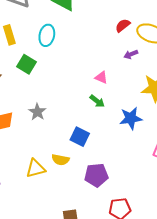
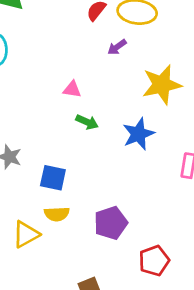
pink triangle: (101, 77) -> (72, 89), moved
blue square: (80, 137) -> (53, 178), moved

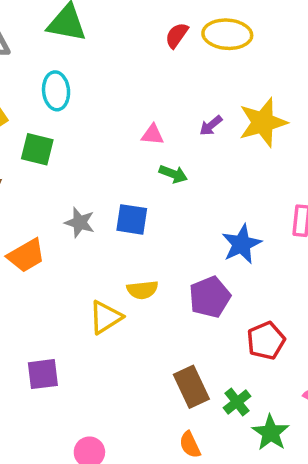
purple arrow: (117, 47) -> (211, 126), moved
blue star: (138, 134) -> (242, 244), moved
blue square: (53, 178) -> (132, 219), moved

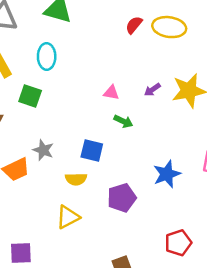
gray star: (80, 223) -> (43, 150), moved
yellow semicircle: (142, 290) -> (76, 179), moved
purple pentagon: (210, 297) -> (122, 198), moved

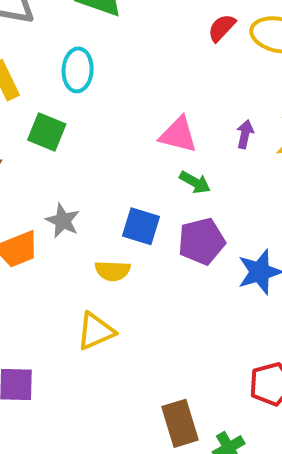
purple arrow: (152, 90) -> (245, 134), turned 133
pink triangle: (111, 93) -> (178, 135), size x1.5
purple pentagon: (122, 198) -> (202, 241), moved

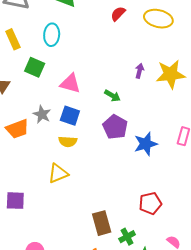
red semicircle: (222, 28) -> (118, 14), moved
pink triangle: (178, 135) -> (70, 83), moved
blue square: (141, 226) -> (70, 116), moved
purple pentagon: (202, 241) -> (115, 127), turned -30

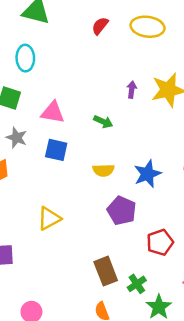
gray star: (42, 114) -> (17, 138), moved
purple pentagon: (115, 127) -> (122, 211), moved
yellow semicircle: (68, 142) -> (104, 170), moved

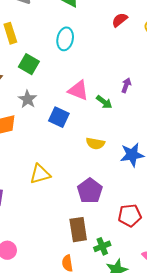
cyan ellipse: (25, 58) -> (65, 39), moved
purple arrow: (132, 90) -> (126, 85), moved
pink triangle: (53, 112) -> (78, 90), moved
purple pentagon: (122, 211) -> (90, 191), moved

